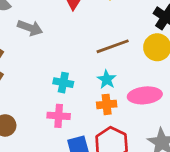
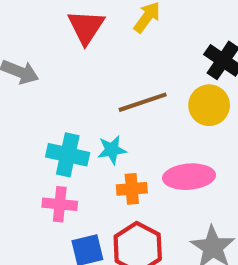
cyan star: (107, 79) -> (112, 150), moved, turned 30
cyan cross: (63, 83) -> (68, 155), size x1.4

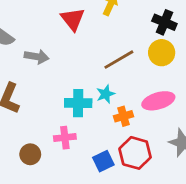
pink cross: (60, 204) -> (65, 138), moved

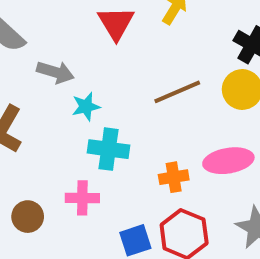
cyan star: (106, 94) -> (86, 107), moved

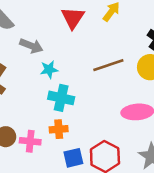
orange cross: (174, 177) -> (59, 129), moved
pink cross: (82, 198) -> (30, 141), moved

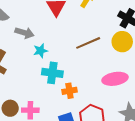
orange cross: (59, 129) -> (69, 91), moved

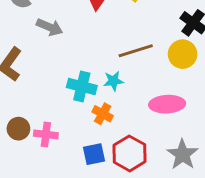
cyan star: (41, 51) -> (113, 81), moved
orange cross: (69, 91) -> (103, 114), turned 32

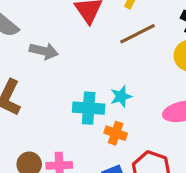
brown line: (136, 51) -> (137, 34), moved

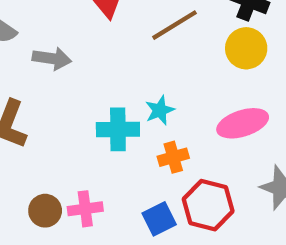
orange cross: (116, 133) -> (173, 157), moved, turned -30

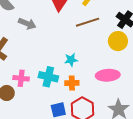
cyan cross: (118, 129) -> (48, 77), moved
pink cross: (85, 209) -> (21, 78), moved

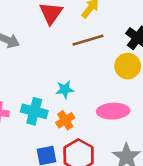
orange cross: (72, 83) -> (65, 120), turned -32

